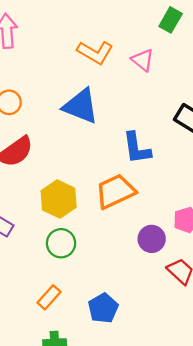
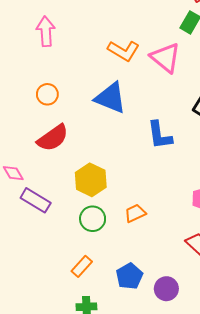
pink triangle: (143, 60) -> (165, 58), size x1.5
orange trapezoid: (115, 191) -> (135, 213), moved, size x0.6
purple circle: (152, 239) -> (166, 289), moved

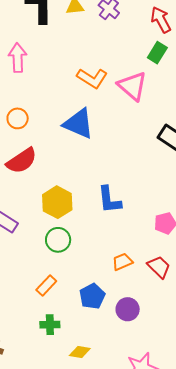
blue L-shape: (160, 135) -> (109, 200), moved
orange trapezoid: (135, 213) -> (122, 262), moved

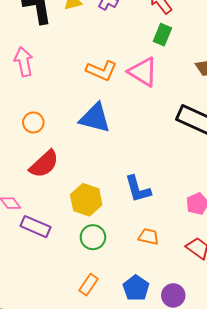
orange trapezoid: (122, 262) -> (149, 237), moved, turned 45

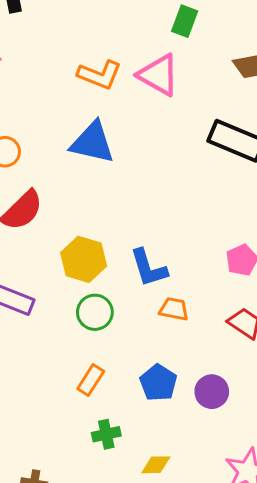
blue L-shape: (138, 189) -> (149, 268), moved

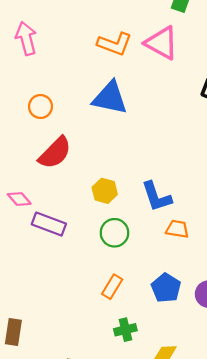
yellow hexagon: (84, 259) -> (105, 191), size x0.7

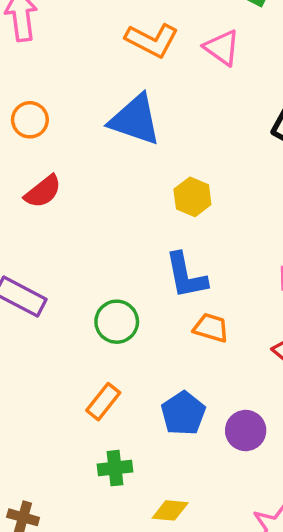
pink triangle: (161, 43) -> (222, 48), size x0.7
red semicircle: (55, 153) -> (43, 192), size x0.7
yellow hexagon: (105, 191) -> (192, 197), moved

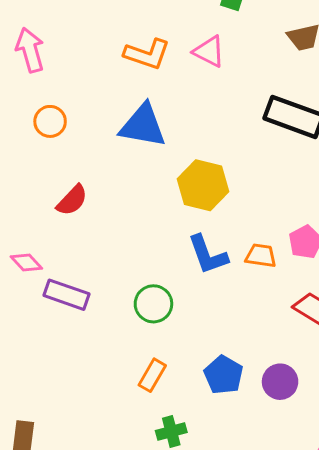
orange circle: (30, 120) -> (50, 121), moved
yellow hexagon: (192, 197) -> (203, 185), size x1.5
orange trapezoid: (211, 328) -> (261, 256), moved

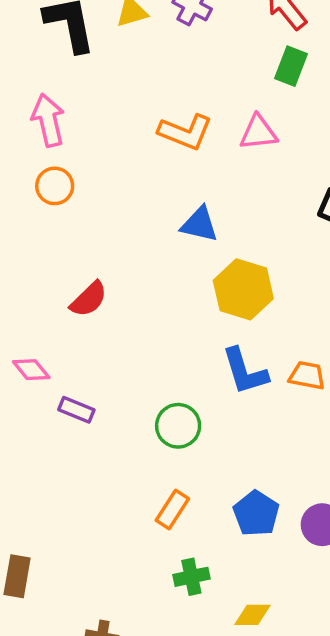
pink triangle: (209, 51) -> (258, 133), turned -36
orange circle: (50, 121) -> (55, 186), moved
blue triangle: (143, 126) -> (199, 224), moved, size x0.7
purple rectangle: (66, 295) -> (76, 410), size x0.7

